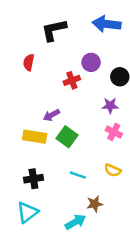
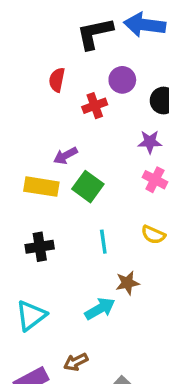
black L-shape: (54, 30) -> (95, 33), moved
red semicircle: (29, 62) -> (57, 80), moved
cyan line: (78, 175) -> (103, 242), turned 63
cyan triangle: (27, 212) -> (31, 316), moved

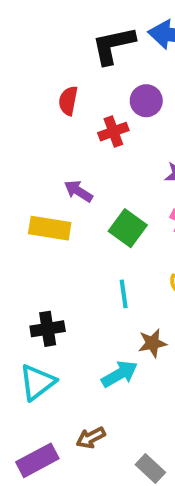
purple arrow: (65, 156) -> (78, 191), turned 60
green square: (88, 187) -> (128, 228), moved
black cross: (40, 247) -> (48, 329), moved

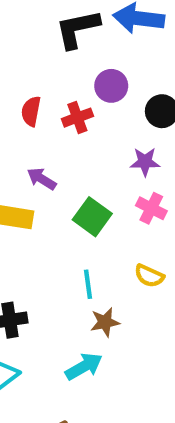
red semicircle: (68, 101) -> (31, 111), moved
brown star: (152, 343) -> (105, 322), moved

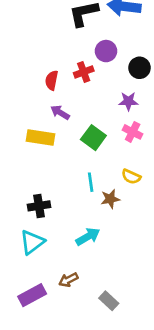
red semicircle: (31, 111) -> (52, 80), moved
brown star: (105, 322) -> (110, 199), moved

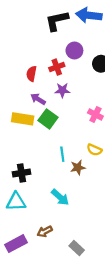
purple star: (128, 101) -> (62, 90), moved
green square: (93, 138) -> (48, 119), moved
cyan arrow: (88, 237) -> (60, 197), turned 72
cyan triangle: (32, 242) -> (16, 202), turned 35

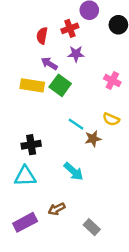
cyan line: (62, 154) -> (76, 124), turned -48

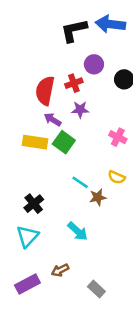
red semicircle: (42, 36) -> (45, 91), size x1.6
black cross: (31, 145) -> (34, 204), turned -30
cyan triangle: (25, 176) -> (27, 236), turned -45

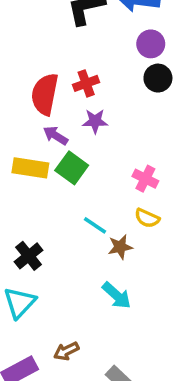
purple circle: (94, 64) -> (151, 44), moved
pink cross: (118, 137) -> (145, 179), moved
cyan arrow: (78, 231) -> (117, 295), moved

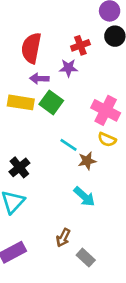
red cross: (86, 83) -> (80, 45), moved
purple arrow: (56, 136) -> (39, 79), turned -30
pink cross: (145, 179) -> (106, 110), size x1.5
brown arrow: (66, 351) -> (63, 238), moved, turned -36

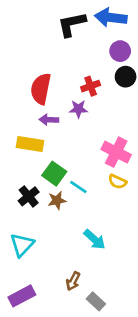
green square: (51, 102) -> (54, 174), moved
brown star: (87, 161) -> (57, 200), moved
black cross: (19, 167) -> (29, 196), moved

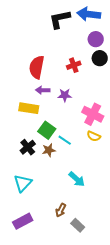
purple star: (78, 109) -> (65, 95), moved

